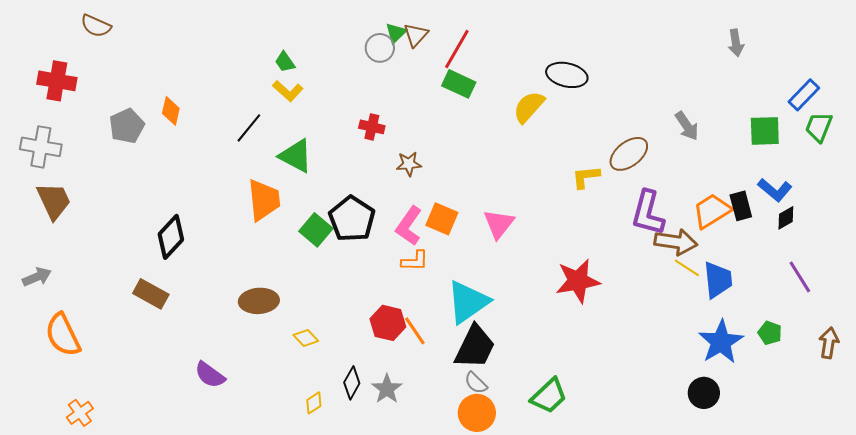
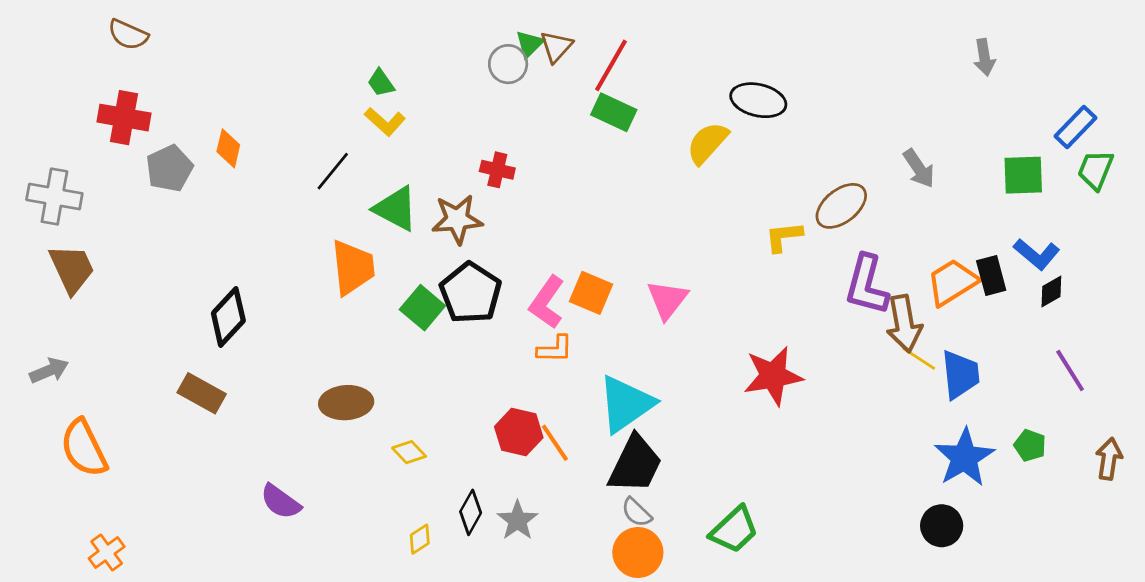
red cross: (57, 81) -> (124, 118), moved
brown star: (409, 164) -> (457, 219), moved, size x1.5
brown arrow: (676, 242) -> (904, 324), turned 72

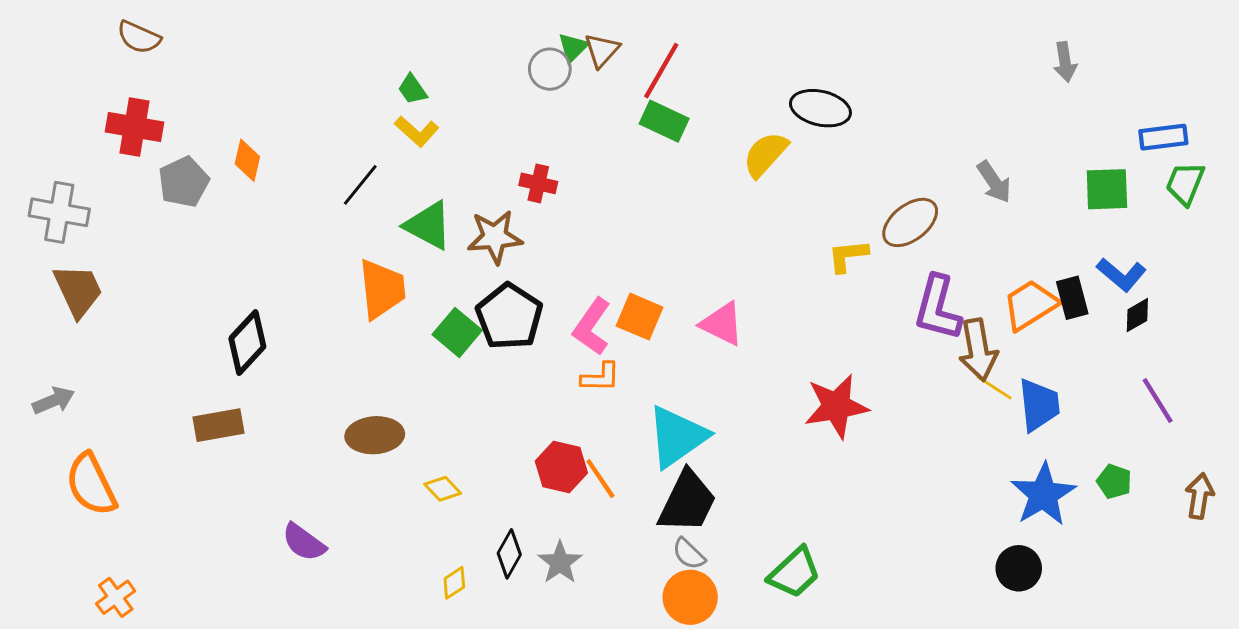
blue rectangle: (1075, 127) -> (1163, 137), turned 39
pink triangle: (667, 300) -> (722, 324), turned -42
brown rectangle: (202, 393) -> (218, 425), turned -39

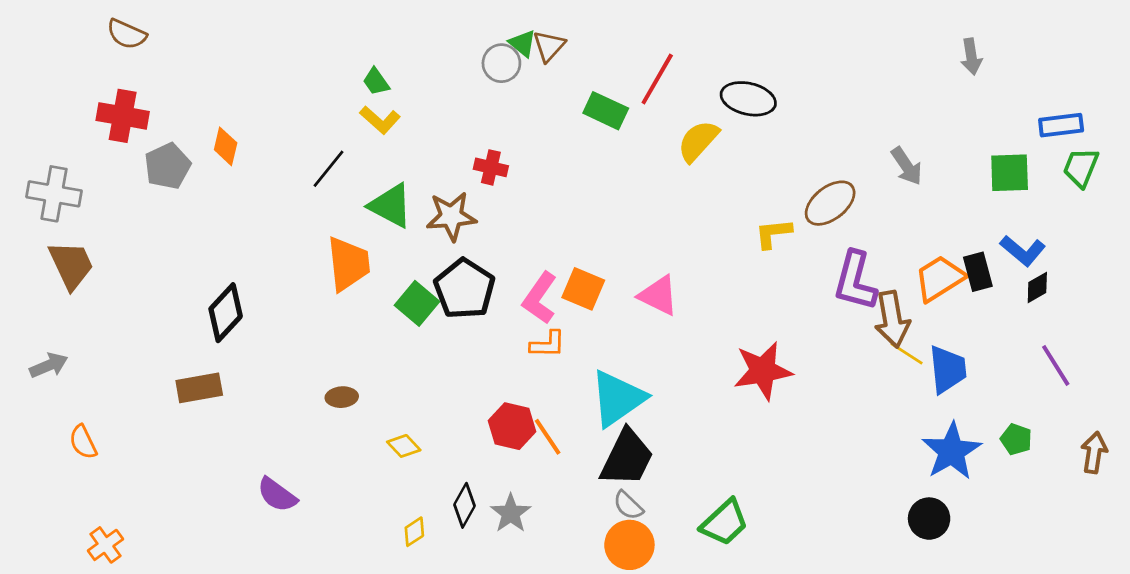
green triangle: (573, 47) -> (523, 43), turned -36
red line: (661, 71) -> (657, 79), moved
brown ellipse: (375, 435) -> (342, 397), size x0.6
orange semicircle: (91, 484) -> (83, 442), size x0.6

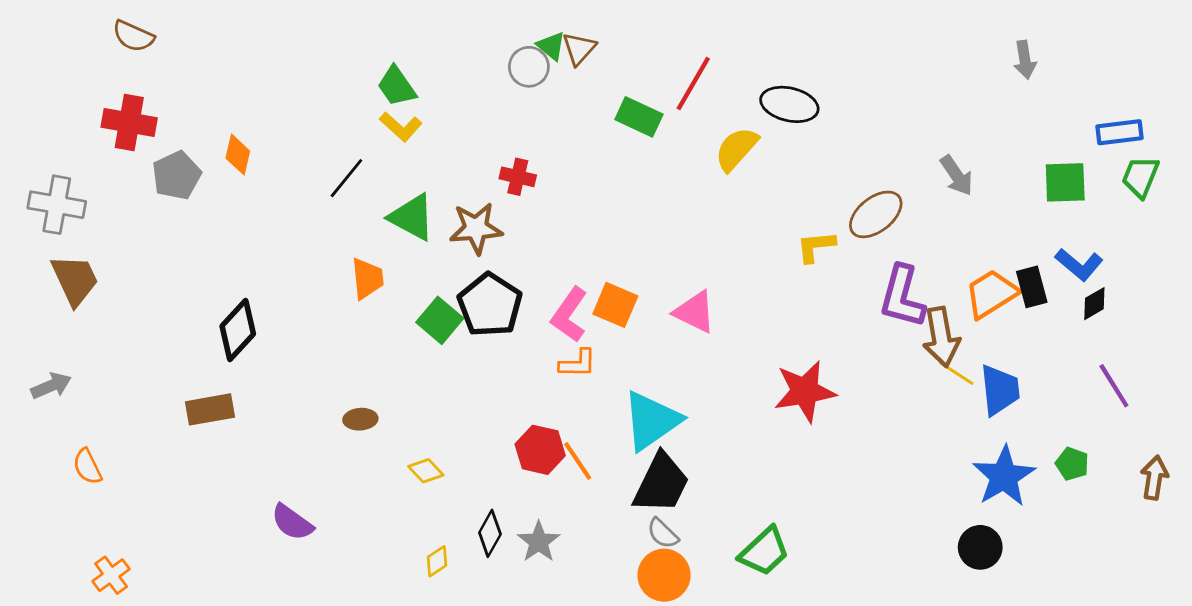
green trapezoid: (376, 82) -> (397, 86), size x1.4
orange trapezoid: (348, 264) -> (367, 278), size x0.7

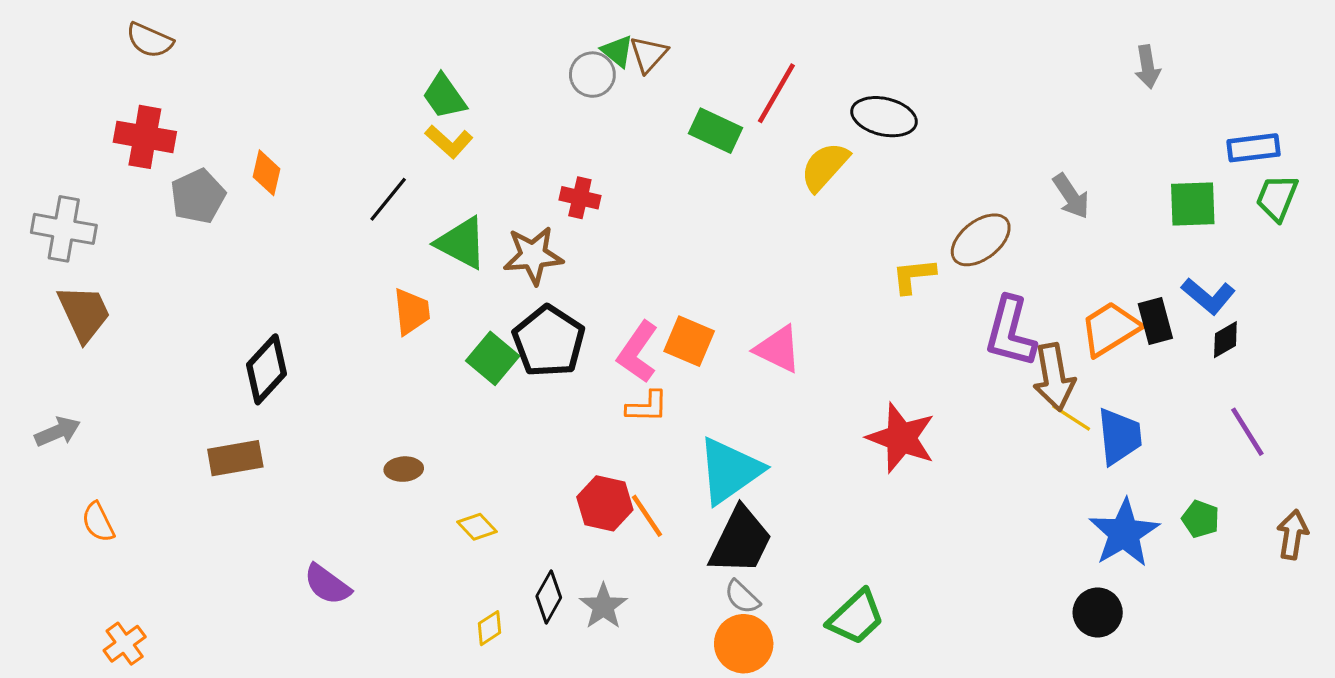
red star: (805, 391) -> (901, 438), turned 30

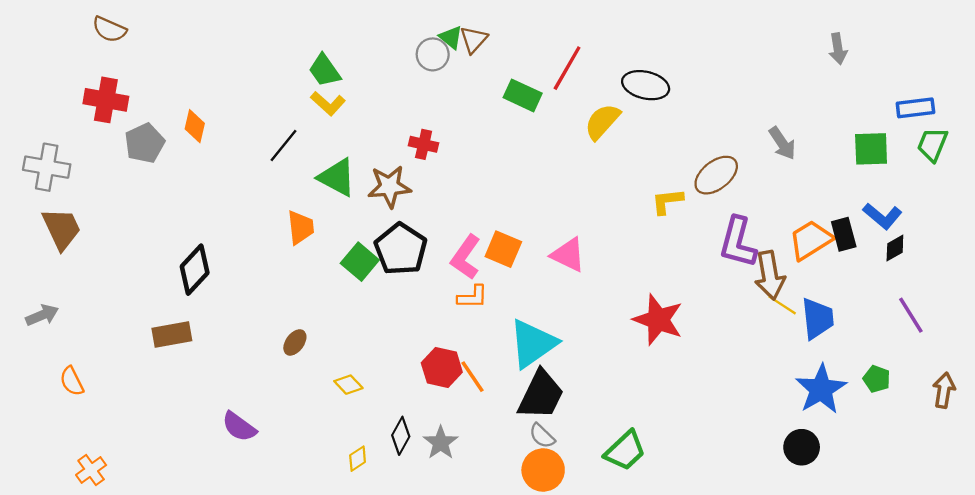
brown ellipse: (404, 469) -> (295, 342), turned -50

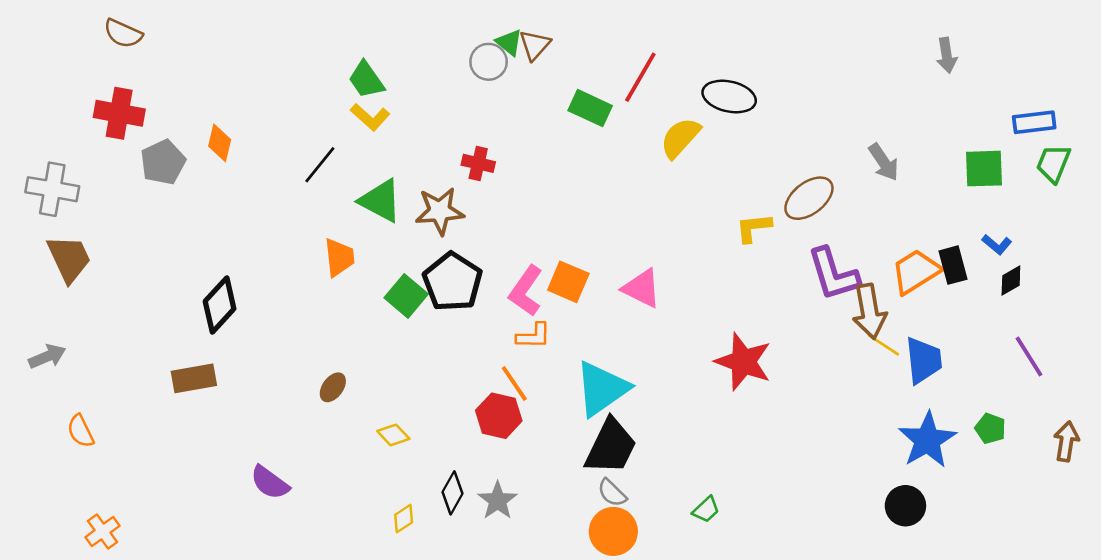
blue L-shape: (882, 216) -> (997, 244), size x0.7
purple L-shape: (738, 242) -> (833, 274), turned -32
orange line: (473, 377) -> (514, 383), moved
green trapezoid: (625, 451) -> (706, 510), size x0.6

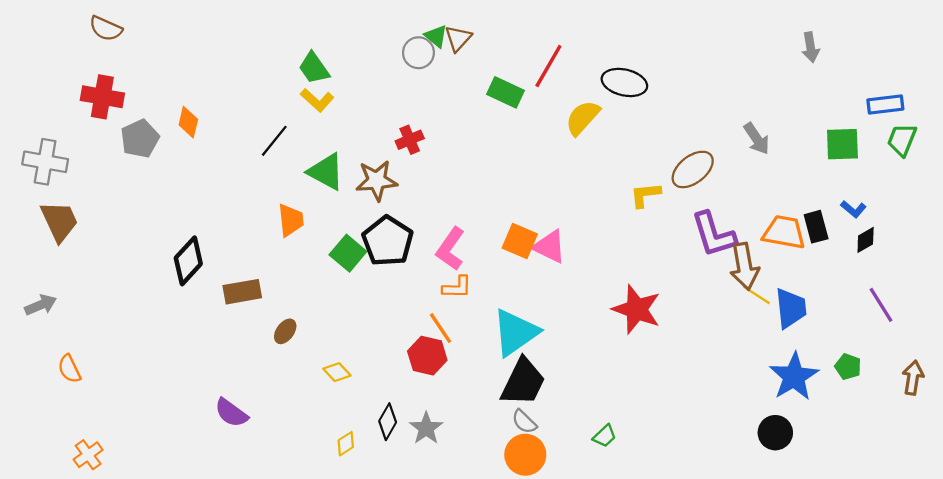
red cross: (478, 163) -> (410, 140), turned -36
orange trapezoid: (916, 272) -> (784, 232), turned 42
orange square: (568, 282) -> (520, 241), moved
brown rectangle: (194, 378) -> (242, 292), moved

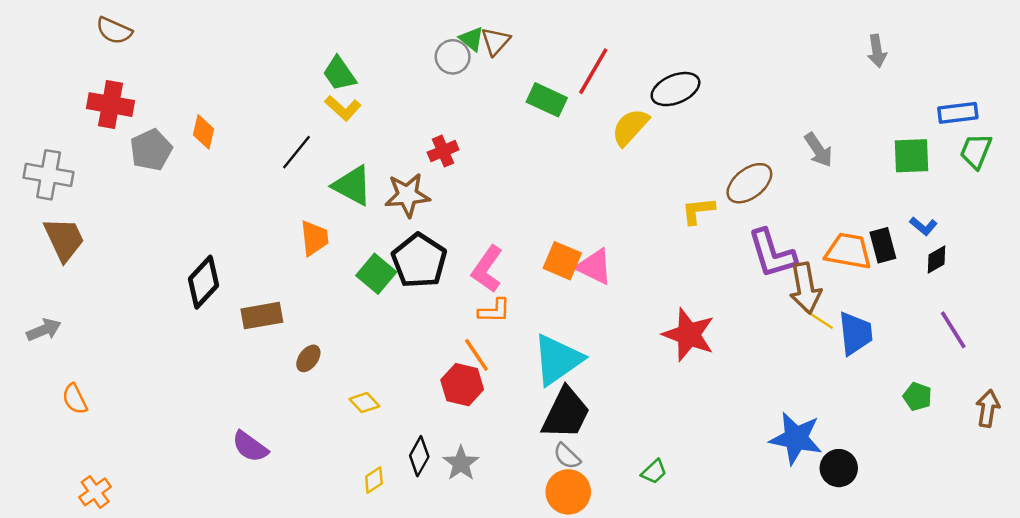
black ellipse: (624, 82) -> (675, 89), turned -36
blue star: (794, 377) -> (796, 438), moved, turned -30

